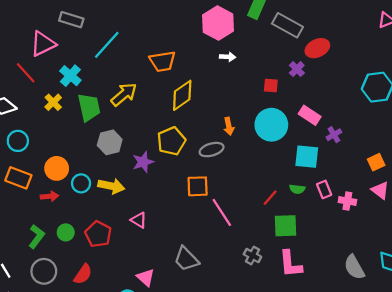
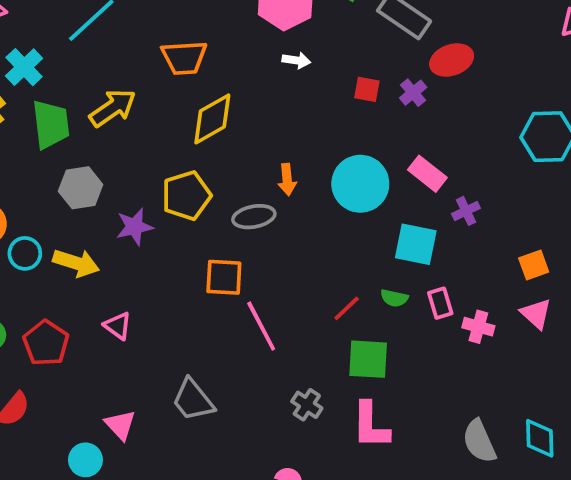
red square: (271, 86) -> (367, 89), moved

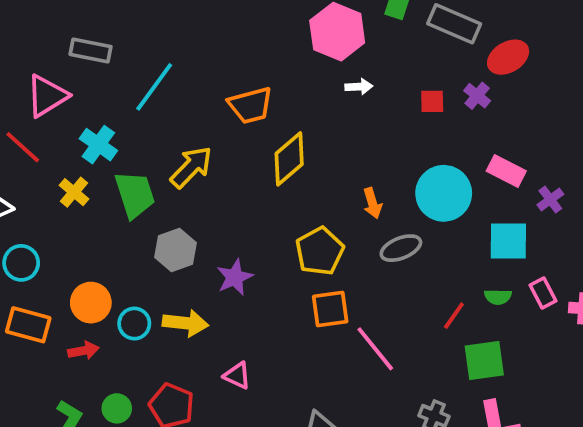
yellow pentagon: (186, 196) -> (320, 251), moved
gray ellipse: (254, 217) -> (401, 248), moved

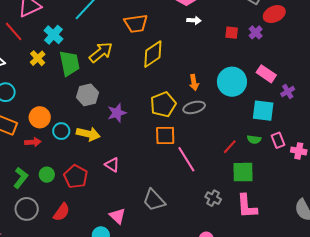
gray ellipse: (401, 248) -> (194, 107), moved

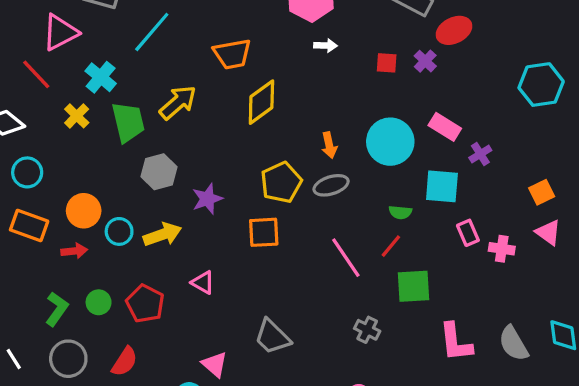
yellow arrow: (88, 134) -> (163, 234), turned -30
orange square: (165, 135) -> (264, 232), moved
green semicircle: (254, 139) -> (400, 212), moved
pink line: (186, 159) -> (346, 258), moved
pink L-shape: (247, 206) -> (456, 342), moved

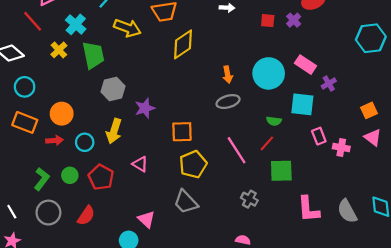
yellow arrow: (178, 103) -> (127, 28), moved, turned 60
yellow pentagon: (281, 182) -> (193, 164), moved
cyan circle: (119, 231) -> (85, 142), moved
yellow arrow: (163, 234) -> (114, 131), turned 125

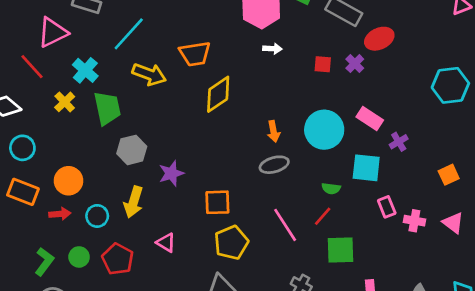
pink triangle: (373, 137) -> (453, 223), moved

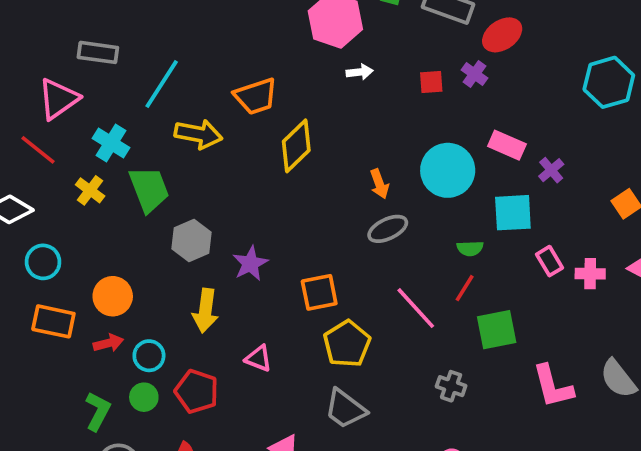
cyan circle: (97, 216) -> (149, 356), moved

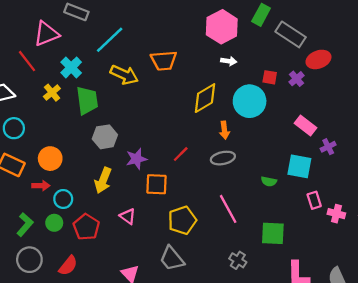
yellow diamond: (296, 146) -> (205, 98), moved
cyan circle: (448, 170) -> (250, 101), moved
red line: (465, 288) -> (181, 154), moved
orange square: (319, 292) -> (156, 184), moved

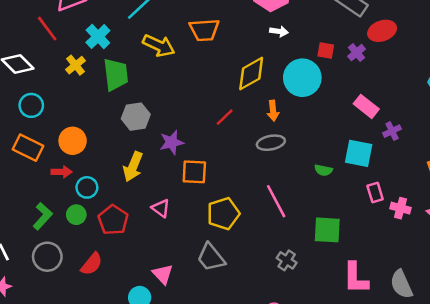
red line: (181, 154) -> (225, 117), moved

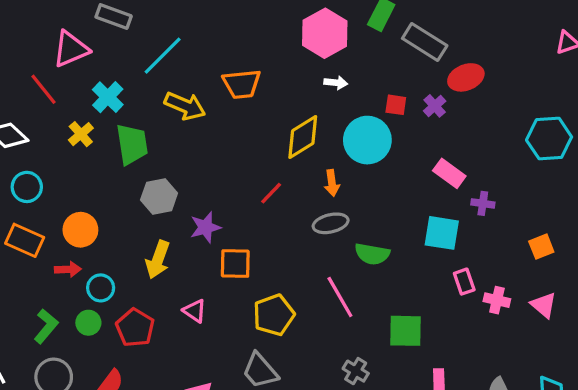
purple cross: (392, 131) -> (483, 203), turned 36
green semicircle: (323, 170) -> (372, 254), moved, size x1.5

